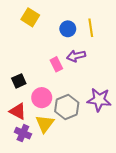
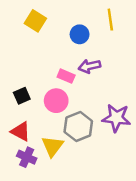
yellow line: (91, 28) -> (110, 20), moved
pink rectangle: (56, 64) -> (66, 76), turned -40
pink circle: (42, 98) -> (56, 101), moved

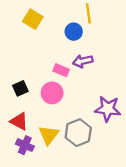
yellow line: (110, 20) -> (88, 13), moved
gray hexagon: (78, 126) -> (78, 133), moved

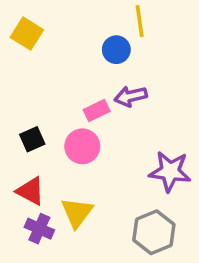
yellow square: (33, 19) -> (27, 34), moved
pink rectangle: (61, 70) -> (97, 111), turned -49
gray hexagon: (78, 133) -> (154, 232), moved

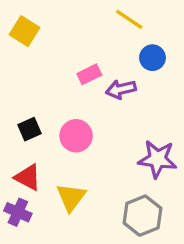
yellow line: (140, 21) -> (129, 19), turned -48
blue circle: (116, 50) -> (152, 58), moved
pink rectangle: (97, 111) -> (89, 74), moved
purple cross: (39, 229) -> (18, 212), moved

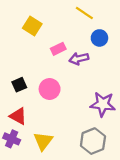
yellow square: (25, 31) -> (32, 26), moved
yellow triangle: (71, 197) -> (43, 141), moved

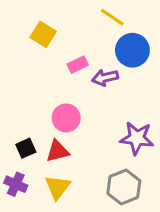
blue circle: (99, 38) -> (132, 50), size x1.5
black square: (19, 85) -> (26, 148), moved
red triangle: (18, 116) -> (58, 151), moved, turned -42

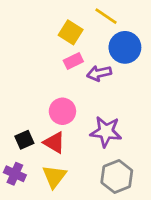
yellow square: (43, 34) -> (71, 32), moved
purple star: (137, 138) -> (106, 132), moved
red triangle: (58, 151) -> (54, 143), turned 45

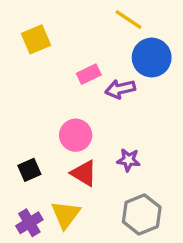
yellow square: (71, 32) -> (36, 39), moved, turned 35
purple star: (106, 132) -> (128, 160), size x0.6
red triangle: (54, 143) -> (84, 173), moved
purple cross: (15, 174) -> (29, 223), moved, turned 35

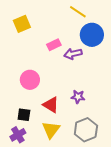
pink circle: (76, 135) -> (30, 80), moved
black square: (29, 170) -> (24, 115), moved, turned 32
yellow triangle: (66, 214) -> (51, 130), moved

